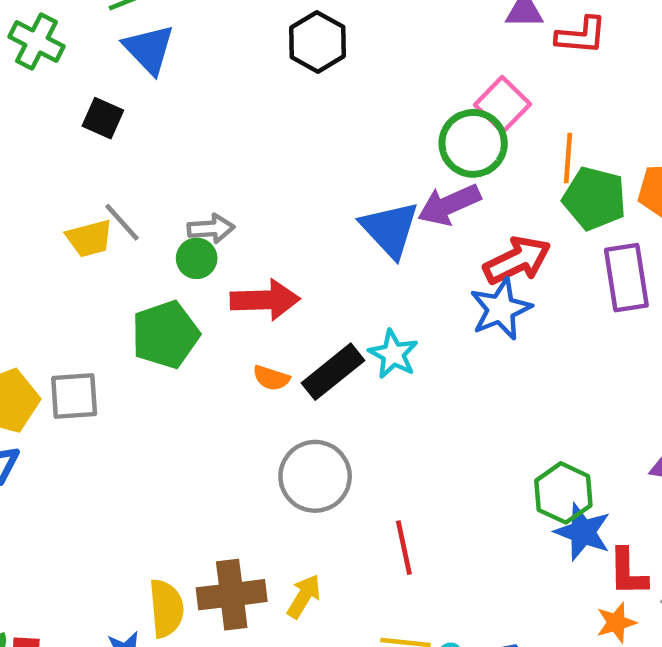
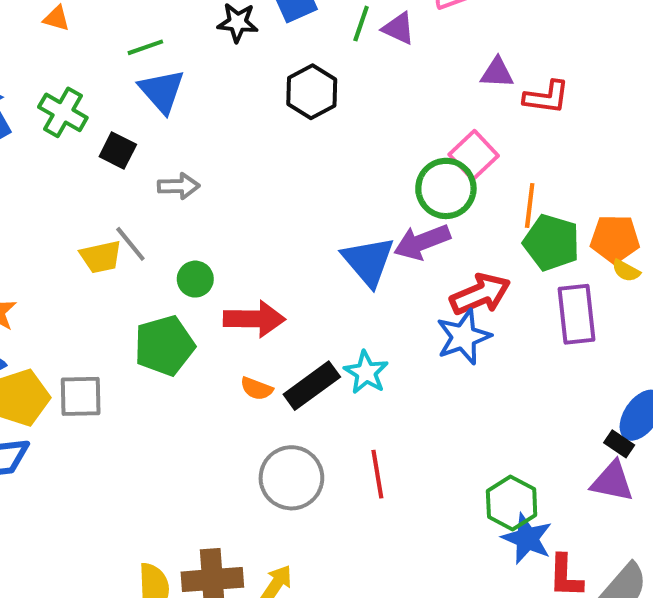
green cross: (37, 41) -> (63, 112), moved
gray arrow: (211, 228) -> (179, 186), moved
red line: (404, 548) -> (377, 474), moved

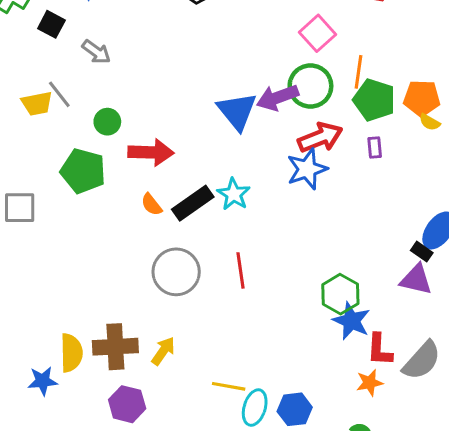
gray arrow: (179, 186) -> (96, 52), turned 36
green circle: (446, 188) -> (310, 86), moved
purple rectangle: (577, 314) -> (375, 147), moved, size x0.5
green pentagon: (164, 346) -> (83, 171), turned 30
orange semicircle: (257, 389) -> (151, 205), turned 30

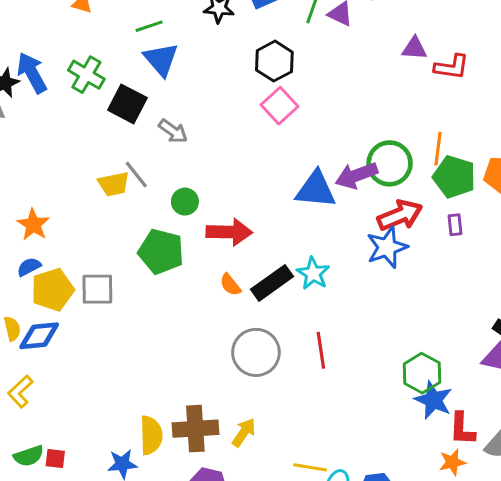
black square: (51, 24) -> (127, 104), size x1.4
pink square: (318, 33) -> (279, 106), moved
blue triangle: (237, 111) -> (316, 189), turned -45

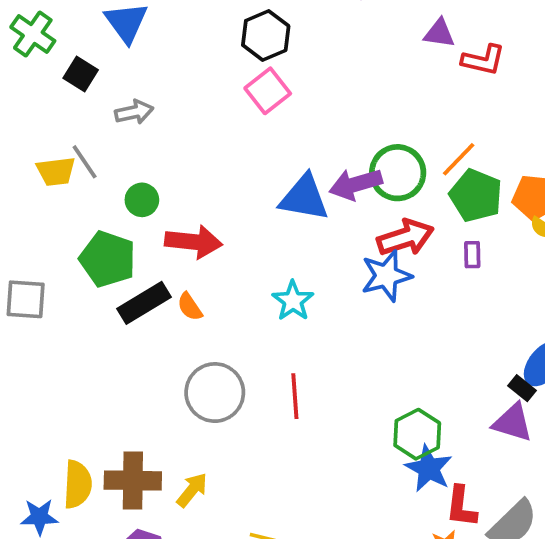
black square: (127, 104) -> (81, 74), size x0.7
gray arrow: (173, 131) -> (134, 112), turned -52
orange line: (438, 149) -> (459, 159), turned 32
black rectangle: (272, 283) -> (144, 303), moved

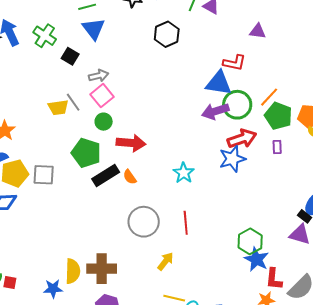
red L-shape: (483, 60) -> (234, 63), moved
pink square: (268, 91) -> (102, 96), moved
blue triangle: (304, 198) -> (219, 83), moved
yellow arrow: (192, 490) -> (165, 261), moved

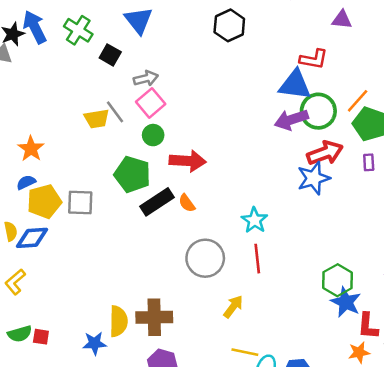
cyan star: (184, 173) -> (254, 220), moved

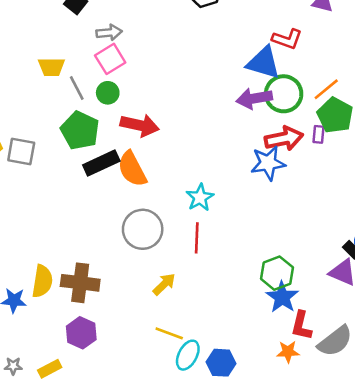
gray line: (115, 112) -> (77, 88), moved
purple rectangle: (369, 162) -> (319, 134), moved
orange semicircle: (187, 203) -> (132, 169), size x1.8

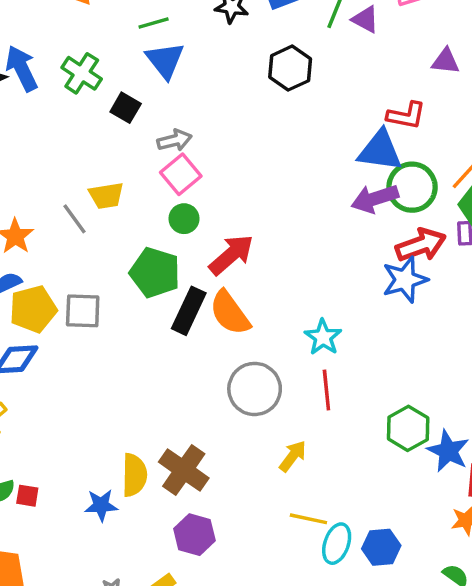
gray line: (77, 88) -> (75, 219), moved
red arrow: (140, 125) -> (231, 255), turned -45
black rectangle: (101, 163) -> (189, 311), turned -32
green hexagon: (277, 273) -> (408, 428), moved
brown cross: (80, 283) -> (184, 470), turned 36

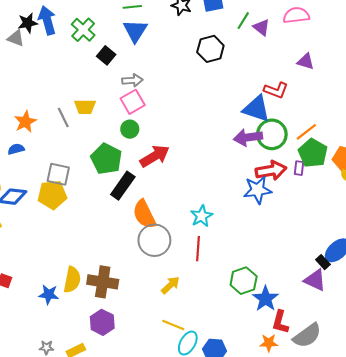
yellow pentagon: (33, 309) -> (52, 195), moved
orange semicircle: (230, 313) -> (144, 214), moved
brown cross: (184, 470) -> (103, 282), turned -36

